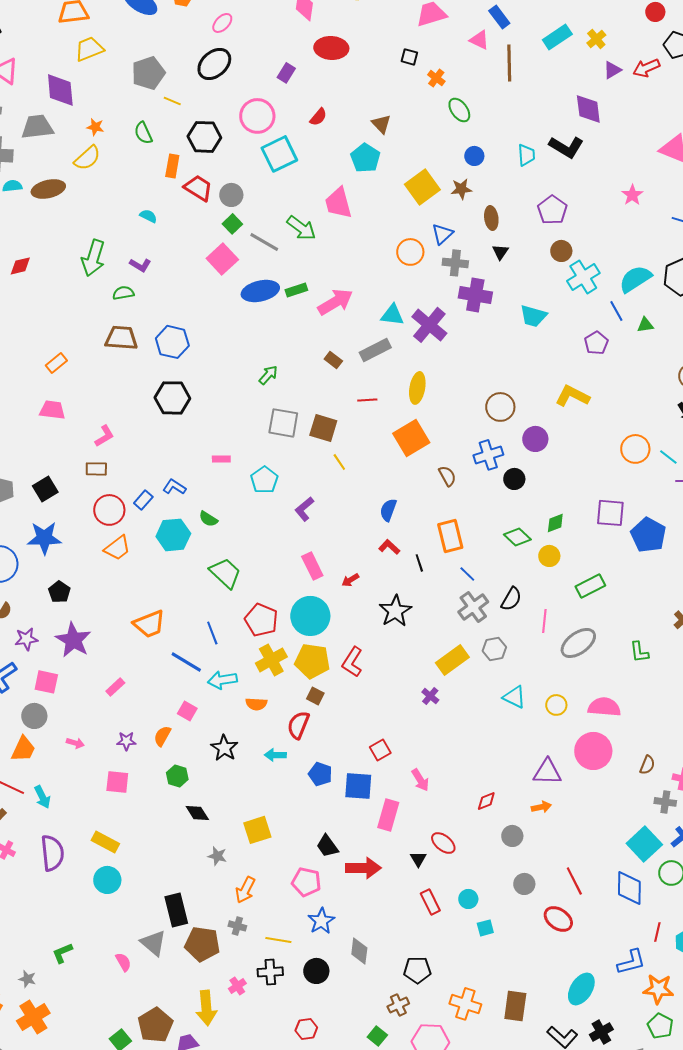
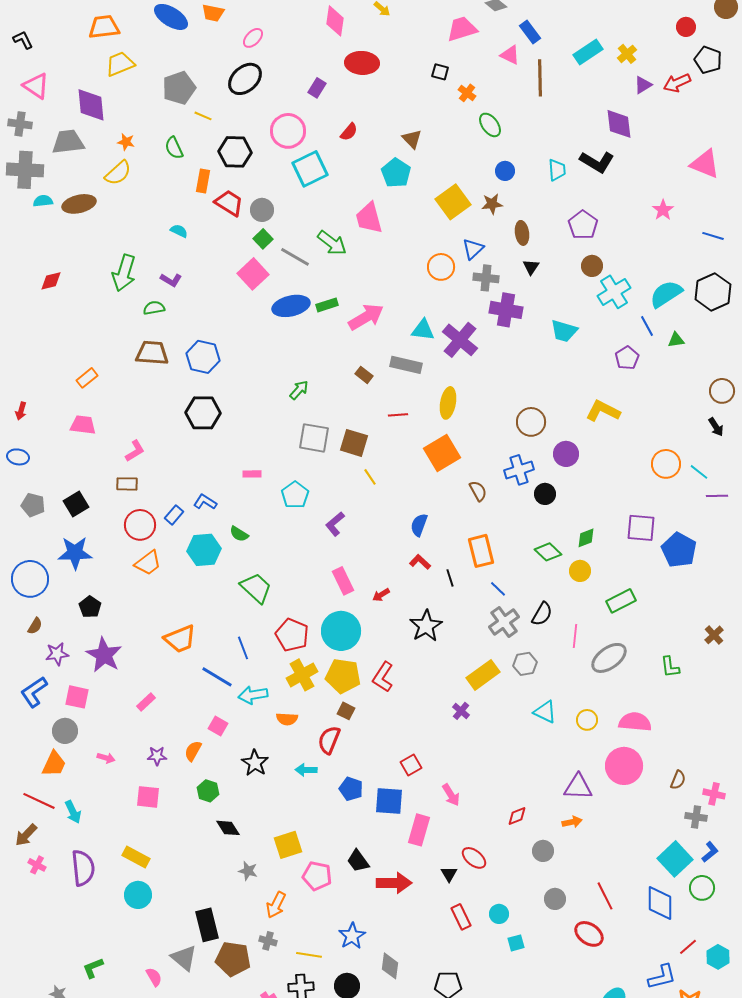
gray rectangle: (375, 350) -> (406, 365), turned 40
pink pentagon: (306, 882) -> (317, 876), moved
red line: (657, 932) -> (688, 947), turned 36

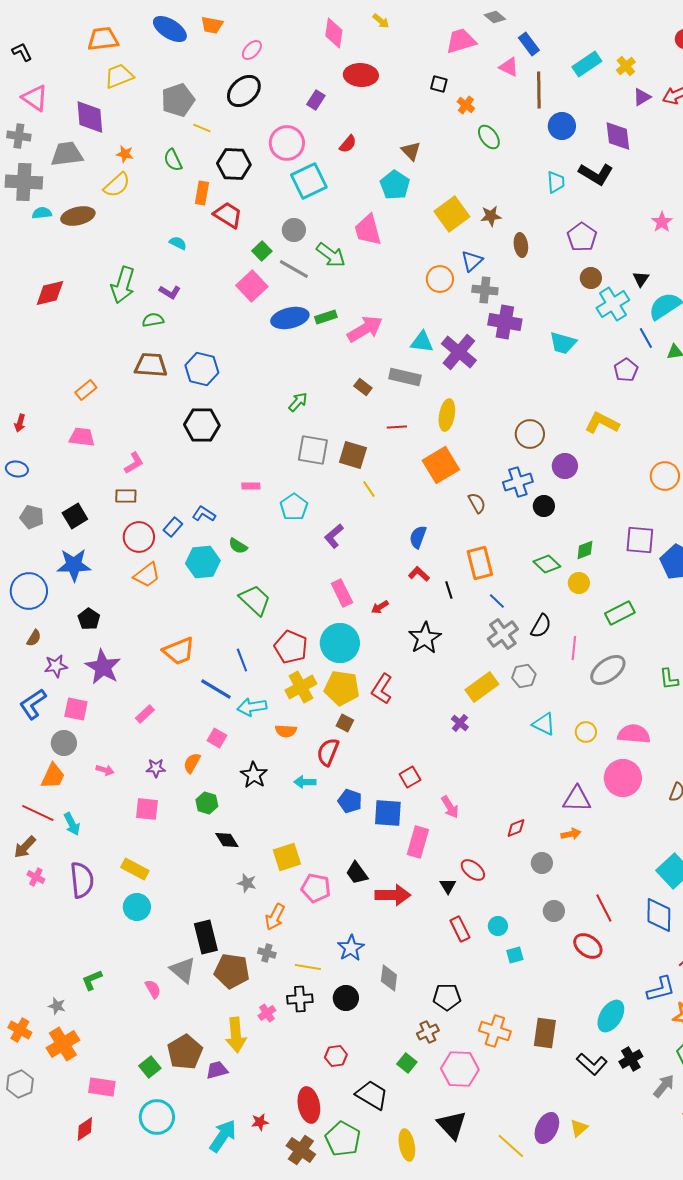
blue circle: (505, 171) -> (562, 126), moved, size x1.4
gray circle: (262, 210) -> (294, 230), moved
black triangle: (531, 267) -> (641, 279), moved
red diamond: (51, 281) -> (50, 293), size x1.4

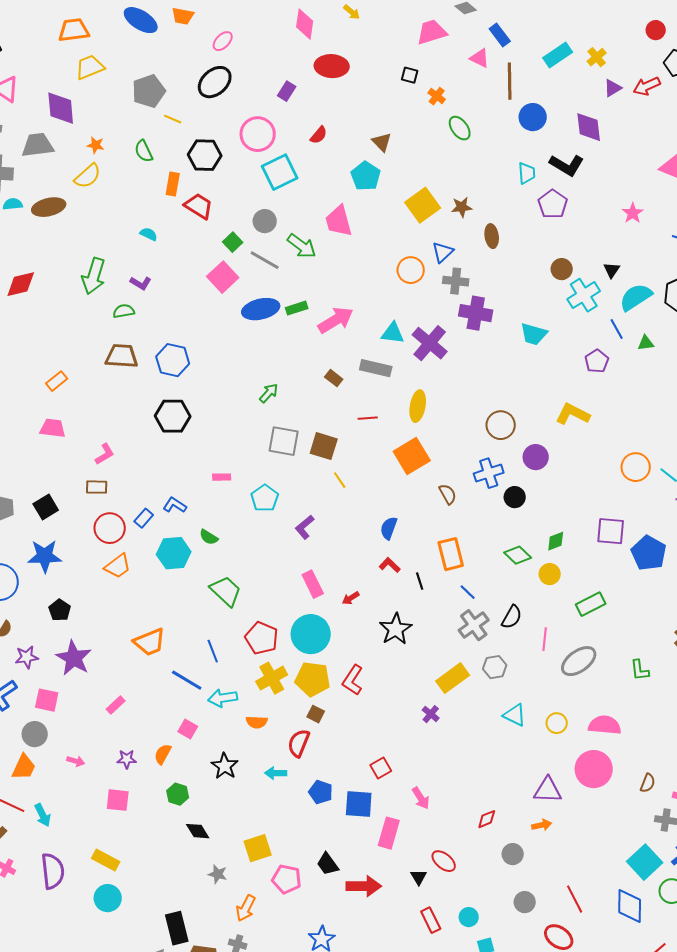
purple pentagon: (582, 237) -> (553, 204), moved

